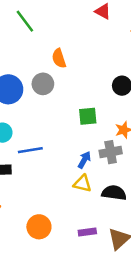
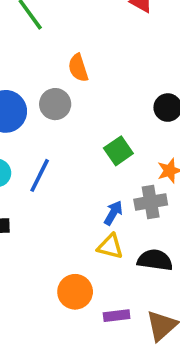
green square: (88, 116) -> (118, 151), turned -30
blue line: (30, 150) -> (40, 175), moved, turned -55
orange circle: (39, 227) -> (75, 292), moved

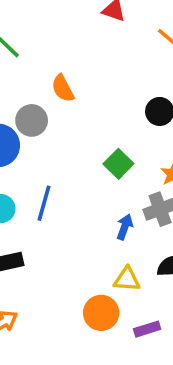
gray circle: (55, 104) -> (32, 120), moved
yellow triangle: (110, 247) -> (127, 279), moved

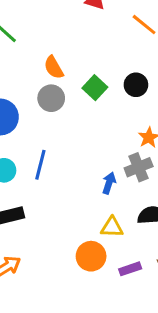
gray circle: (32, 120) -> (51, 98), moved
green square: (118, 164) -> (95, 88), moved

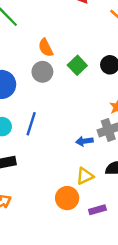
blue arrow: (109, 183) -> (84, 141), turned -119
yellow triangle: (112, 227) -> (85, 176), turned -30

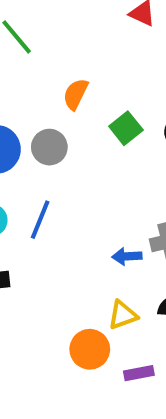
orange semicircle: (46, 48) -> (76, 94), turned 48
gray circle: (42, 72) -> (49, 147), moved

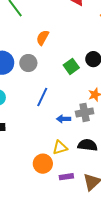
green square: (126, 128) -> (71, 66), moved
blue line: (40, 220) -> (42, 97), moved

